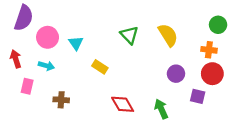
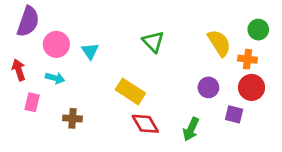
yellow semicircle: (168, 35) -> (219, 43), moved
yellow rectangle: (100, 67) -> (130, 91), moved, size x1.5
green arrow: (161, 109) -> (191, 129), turned -132

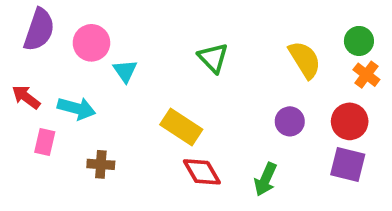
pink circle: (56, 44) -> (91, 43), moved
orange cross: (247, 59) -> (366, 75), moved, turned 30
red arrow: (19, 70) -> (26, 97), turned -35
cyan arrow: (55, 78) -> (77, 108), size x1.4
purple square: (234, 114) -> (348, 164), moved, size x1.4

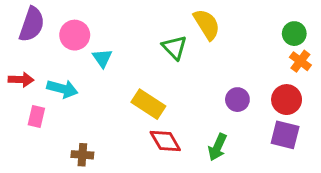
yellow semicircle: (305, 60) -> (207, 24), moved
red arrow: (26, 97) -> (21, 80), turned 145
brown cross: (101, 164) -> (82, 155), moved

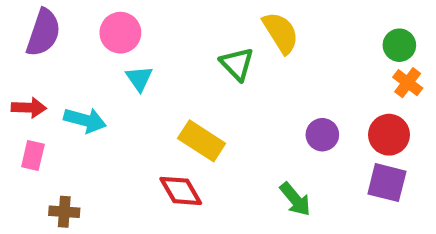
pink circle: (75, 35) -> (120, 33), moved
pink rectangle: (36, 116) -> (33, 156), moved
red diamond: (165, 141) -> (181, 191), moved
green arrow: (217, 147) -> (295, 199), turned -64
brown cross: (82, 155) -> (64, 212), moved

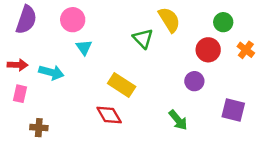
green circle: (399, 45) -> (223, 22), moved
red circle: (389, 135) -> (208, 50), moved

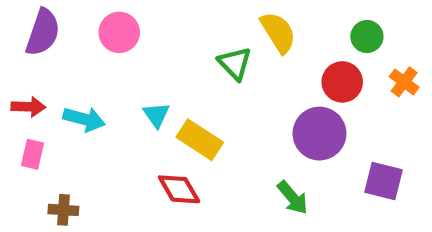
cyan triangle: (84, 47) -> (156, 115), moved
purple circle: (194, 81) -> (319, 134), size x1.6

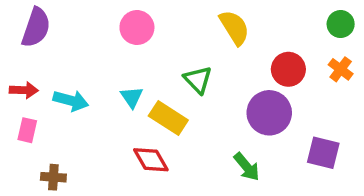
pink circle: (119, 32) -> (137, 28), moved
green circle: (367, 37) -> (341, 24), moved
green triangle: (235, 63) -> (198, 80), moved

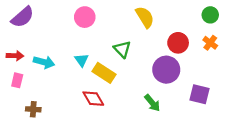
purple semicircle: (36, 28) -> (23, 17), turned 30

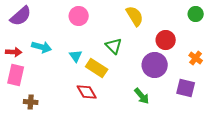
orange cross: (210, 43) -> (196, 58), moved
cyan arrow: (44, 62) -> (42, 47), moved
pink rectangle: (17, 80) -> (16, 75), size x1.5

